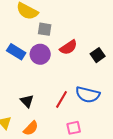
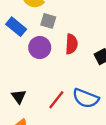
red semicircle: (68, 47) -> (72, 44), turned -60
blue rectangle: (16, 52) -> (16, 27), moved

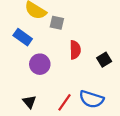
gray square: (48, 21) -> (57, 23), moved
purple circle: (40, 48) -> (40, 64), moved

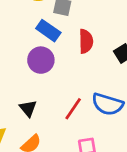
blue rectangle: (23, 37) -> (48, 31), moved

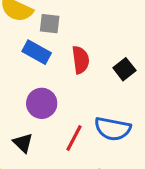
purple circle: (41, 60) -> (42, 103), moved

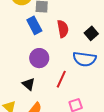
blue rectangle: (37, 52) -> (34, 25), turned 36
blue semicircle: (113, 129) -> (85, 59), moved

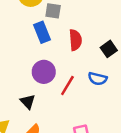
blue semicircle: (85, 59) -> (98, 79), size x0.7
red line: (61, 79) -> (67, 85), moved

